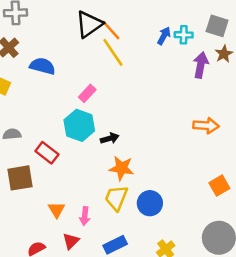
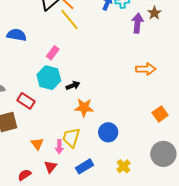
yellow trapezoid: (116, 198) -> (71, 138), moved

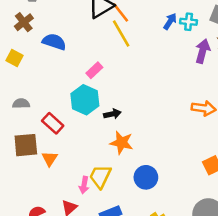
orange triangle: (37, 144) -> (50, 159), moved

